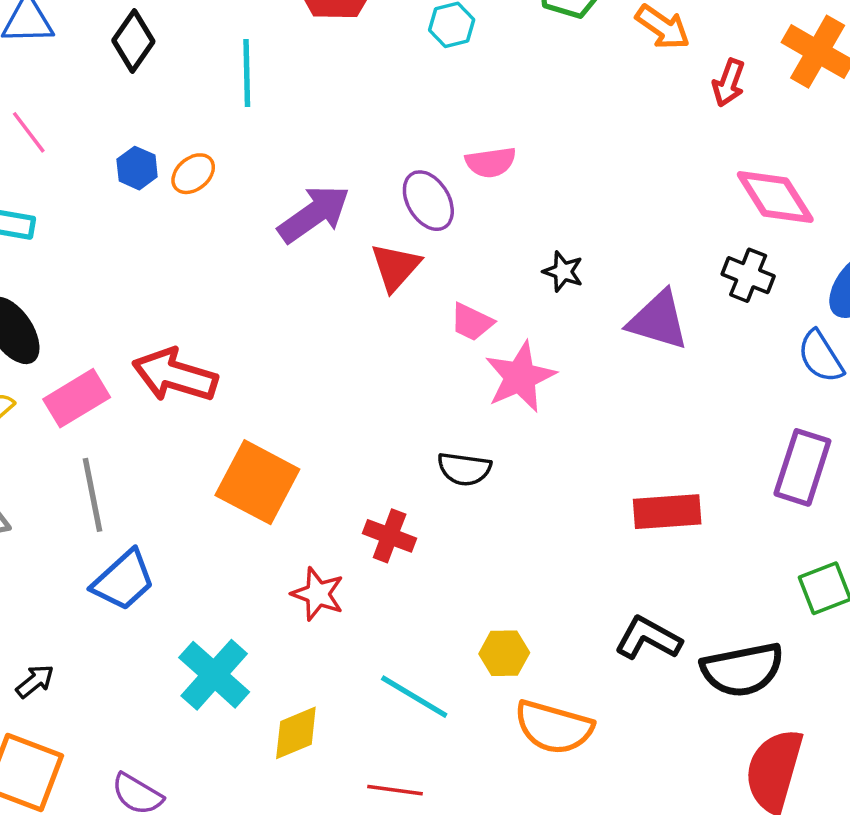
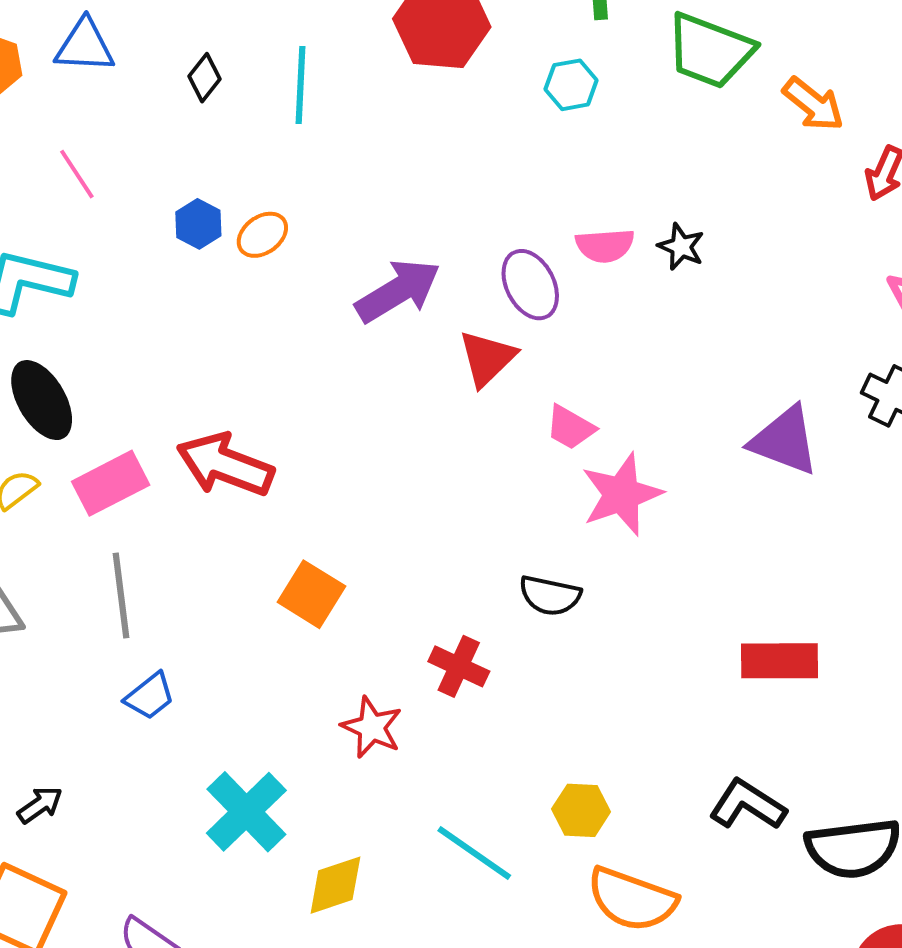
black diamond: (133, 41) -> (204, 78), size x0.7
cyan line: (247, 73) -> (301, 85), moved
black star: (563, 272) -> (681, 247), moved
orange square: (257, 482) -> (311, 594), size x0.7
blue trapezoid: (123, 580) -> (150, 696), size x0.7

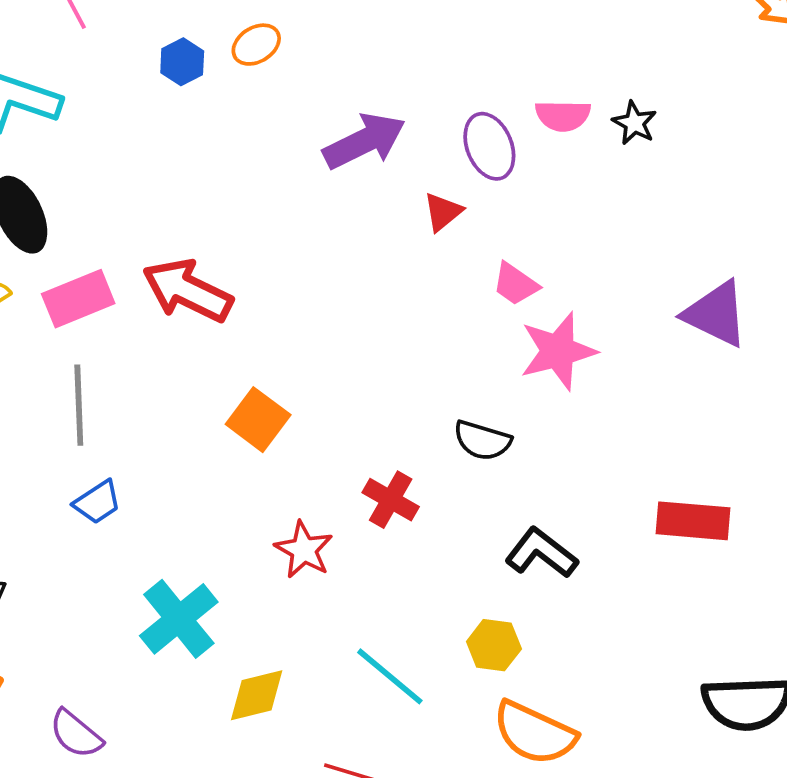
orange ellipse: (262, 235) -> (256, 45), moved
red triangle: (487, 358) -> (443, 212), size x0.7
black L-shape: (747, 805) -> (541, 553), moved

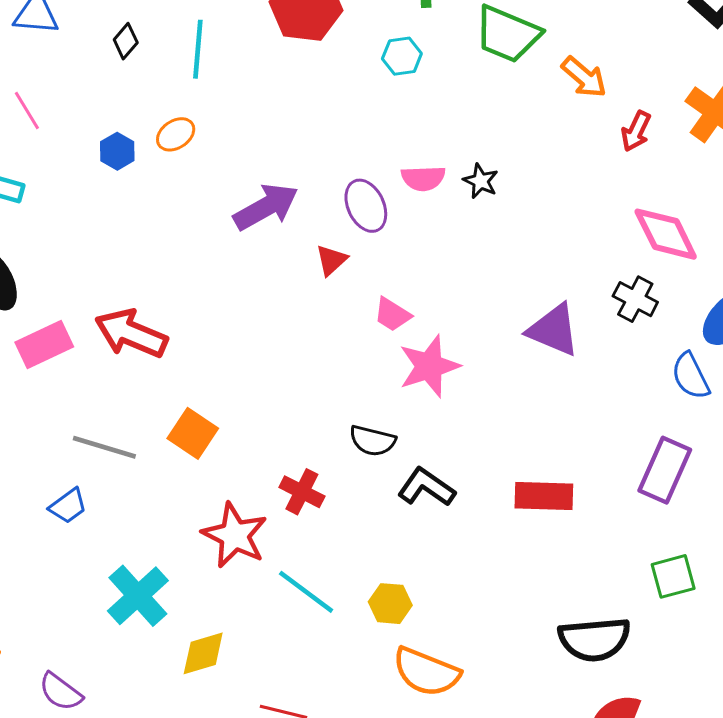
gray line: (79, 405) -> (104, 447), moved, turned -68
red star: (304, 550) -> (235, 535), size x1.4
black L-shape: (541, 553) -> (426, 487), moved
cyan line: (390, 676) -> (306, 592), moved

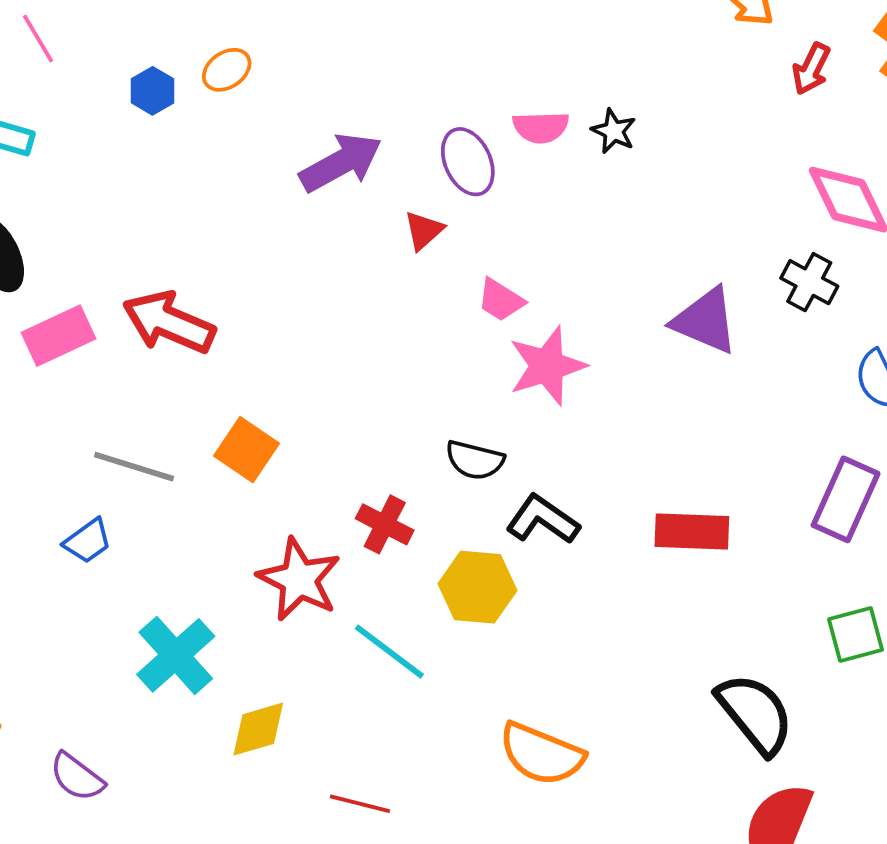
yellow hexagon: (390, 604) -> (477, 587), moved, size x1.4
black semicircle: (594, 639) -> (755, 714), turned -124

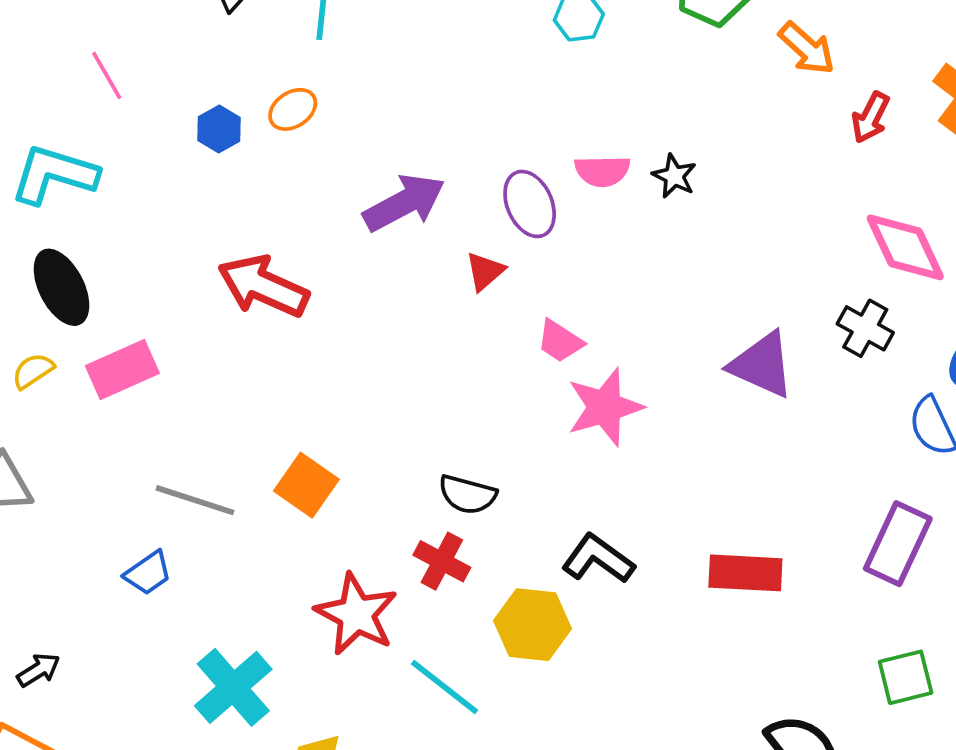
red arrow: (169, 322) -> (263, 286), moved
black semicircle: (475, 460) -> (467, 494), moved

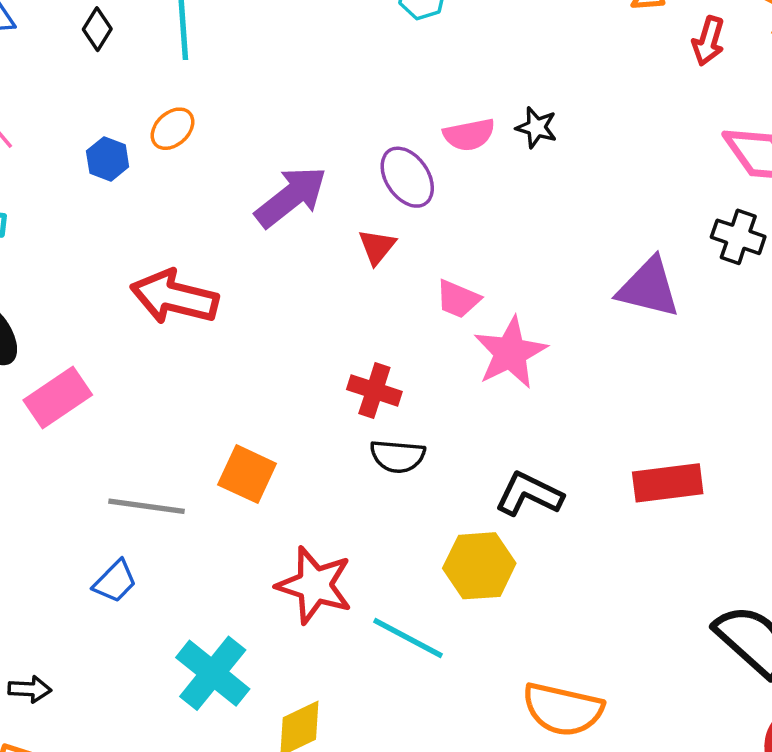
red cross: (442, 561) -> (374, 390), moved
black arrow: (39, 670) -> (30, 689), turned 45

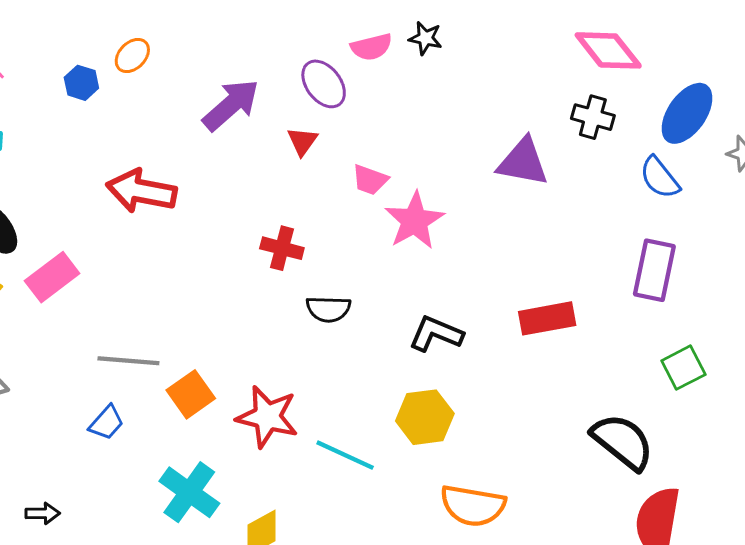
red cross: (374, 390) -> (282, 248), moved
orange square: (247, 474) -> (191, 394), moved, turned 33
yellow hexagon: (479, 566) -> (425, 417), moved

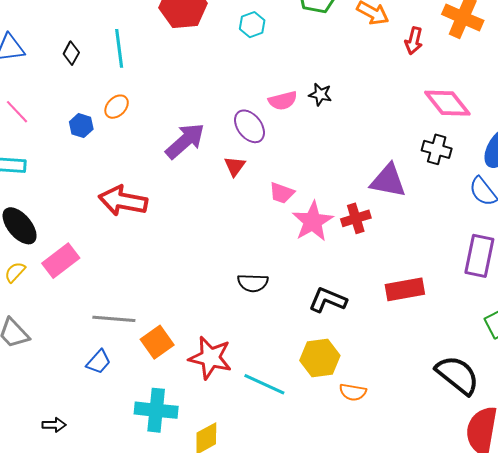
red cross: (282, 248) -> (356, 218), moved, turned -32
cyan cross: (189, 492) -> (156, 410), turned -30
orange semicircle: (473, 506) -> (353, 392), moved, size x0.6

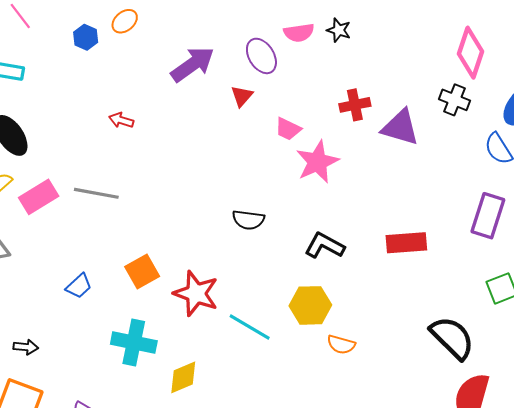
pink diamond: (447, 103) -> (471, 53), turned 51
red arrow: (123, 201) -> (121, 120), size x0.5
red cross: (356, 218) -> (355, 105), moved
pink rectangle: (61, 261) -> (39, 197), moved
gray line: (114, 319) -> (96, 193), moved

